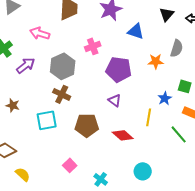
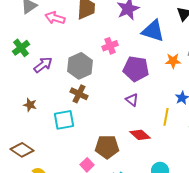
blue triangle: (136, 31) -> (153, 31), size x1.4
pink arrow: (40, 33) -> (55, 18), moved
brown pentagon: (87, 125) -> (107, 147), moved

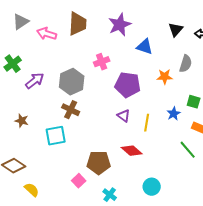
blue triangle: (153, 31) -> (145, 47), size x0.7
yellow line: (166, 117) -> (147, 123), moved

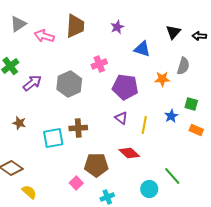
purple star: (120, 25) -> (117, 27), size x0.6
brown cross: (71, 110) -> (78, 128), moved, turned -30
green line: (188, 150) -> (172, 176), moved
cyan cross: (110, 195) -> (107, 197), turned 32

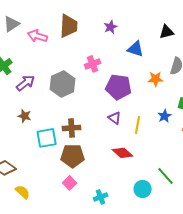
black triangle: (173, 32) -> (167, 32), turned 35
brown star: (19, 123) -> (25, 116), moved
brown pentagon: (96, 165) -> (73, 156), moved

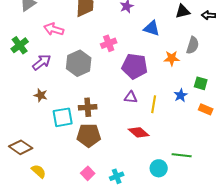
pink arrow: (38, 36) -> (54, 29), moved
purple triangle: (115, 118) -> (131, 97), turned -32
green line: (166, 176) -> (182, 155), turned -42
pink square: (70, 183) -> (88, 173), moved

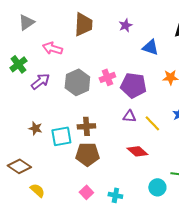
pink cross: (109, 43) -> (107, 77), moved
brown star: (41, 95) -> (35, 128), moved
yellow line: (154, 104) -> (152, 123), turned -54
cyan cross: (117, 176) -> (115, 195), turned 32

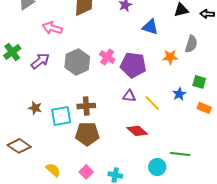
green cross: (18, 64) -> (12, 52), moved
pink cross: (107, 77) -> (107, 57), turned -35
yellow semicircle: (37, 190) -> (53, 170), moved

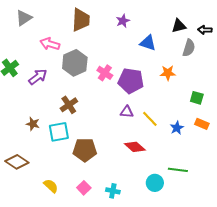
gray semicircle: (191, 44) -> (189, 48), moved
gray hexagon: (77, 62) -> (75, 63), moved
blue star: (179, 94) -> (177, 128), moved
brown cross: (86, 106) -> (69, 105), moved, turned -30

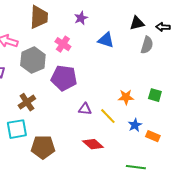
pink cross: (105, 73) -> (63, 44), moved
orange star: (168, 73) -> (126, 97), moved
purple pentagon: (131, 81) -> (64, 78), moved
orange rectangle: (202, 124) -> (153, 136), moved

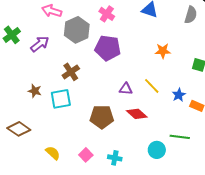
orange star: (126, 97) -> (163, 51), moved
purple triangle: (85, 109) -> (126, 89), moved
brown pentagon: (43, 147) -> (102, 117), moved

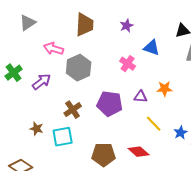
pink cross: (107, 14) -> (128, 64), moved
purple pentagon: (108, 48) -> (110, 104), moved
purple triangle: (126, 89) -> (141, 97), moved

